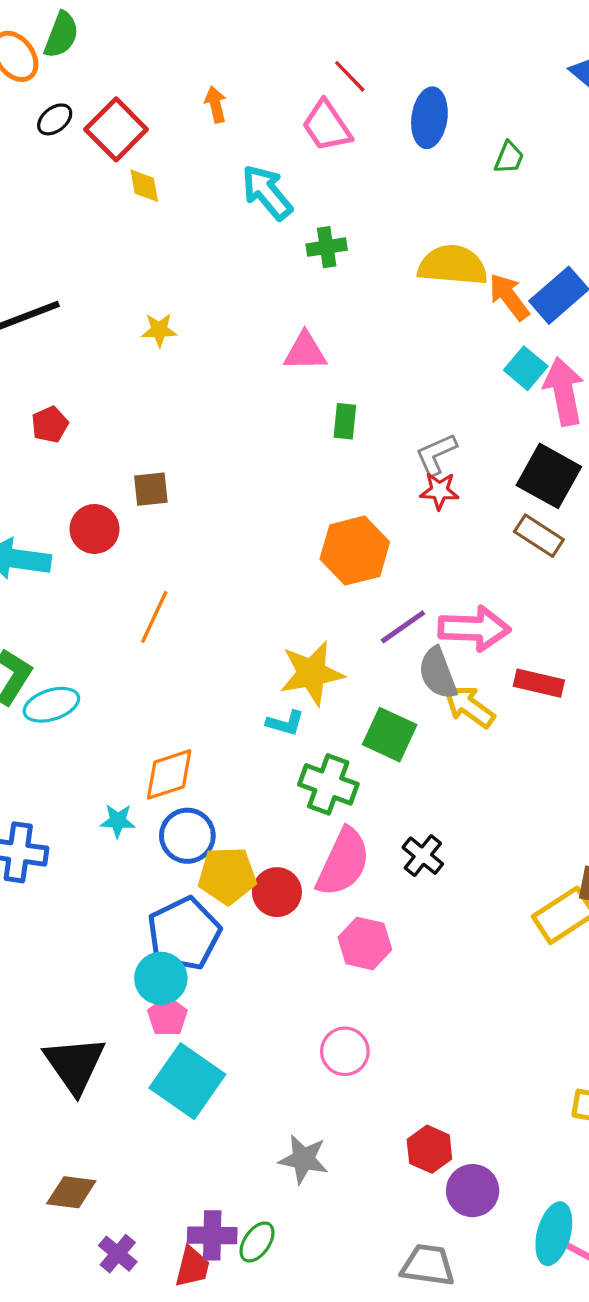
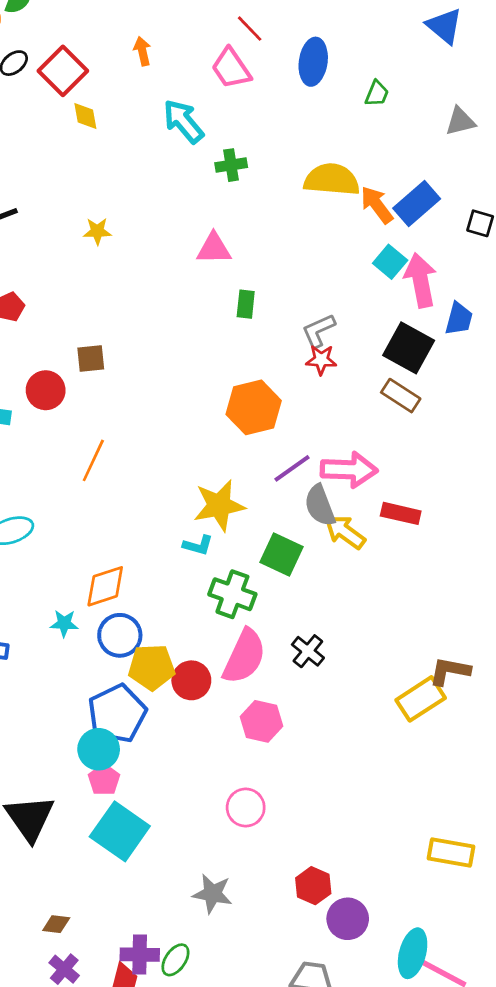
brown diamond: (71, 1192) -> (56, 924), moved, size x0.7

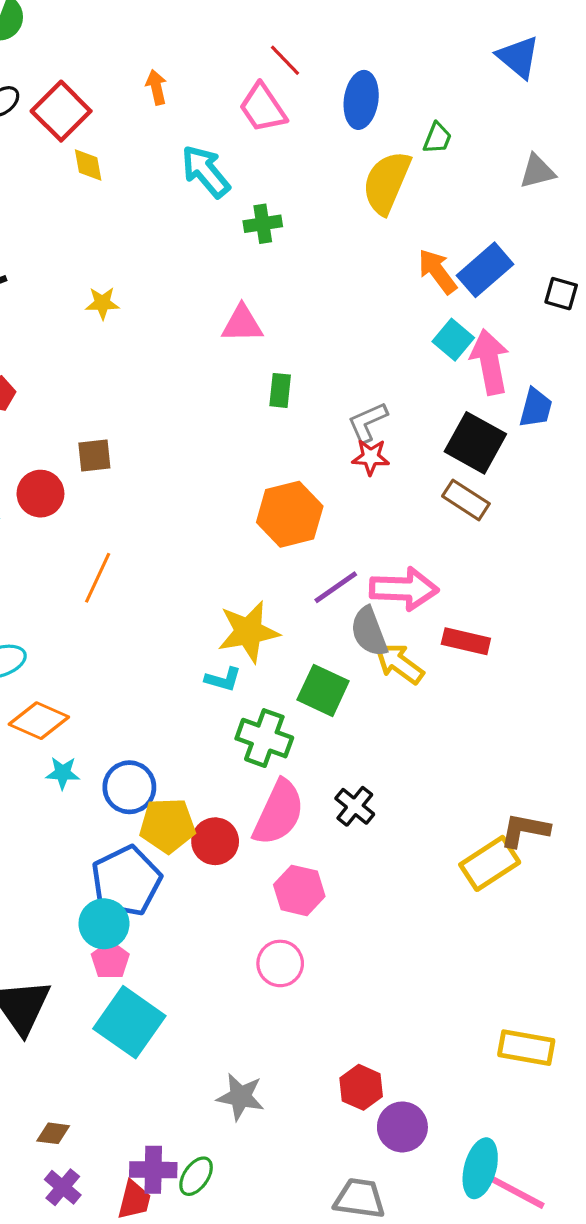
yellow semicircle: (332, 180) -> (387, 182), moved, turned -72
orange diamond: (105, 586) -> (39, 721), moved, turned 42
pink circle: (246, 808) -> (280, 963), moved

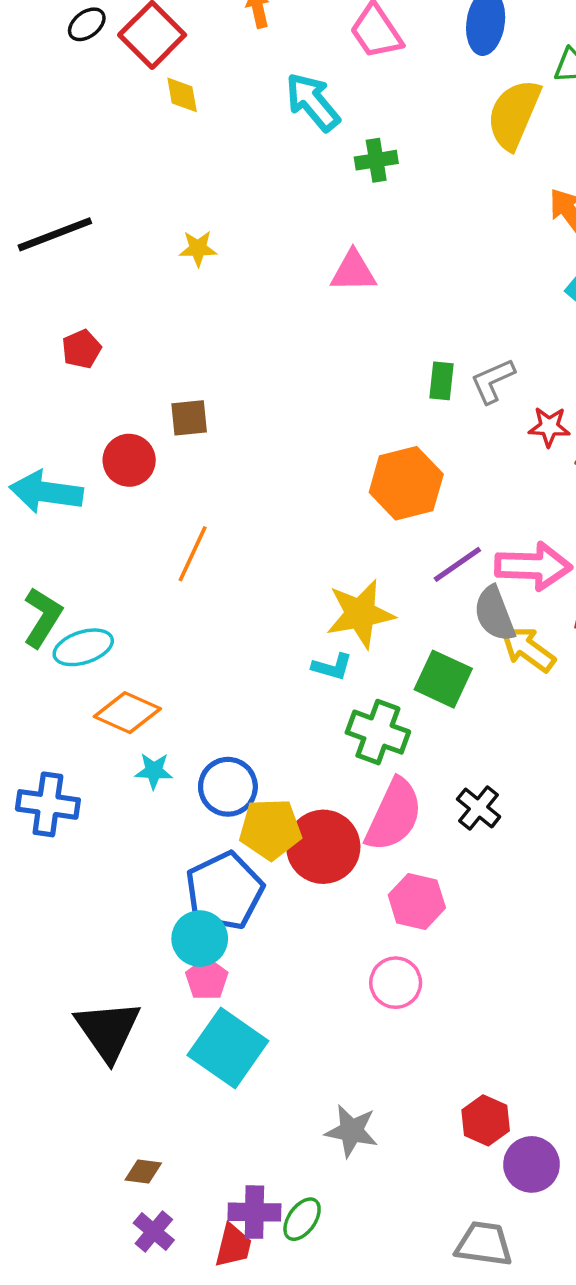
green rectangle: (280, 390) -> (441, 381), moved
red star: (371, 457) -> (549, 427), moved
red circle: (215, 841) -> (323, 847), size x1.4

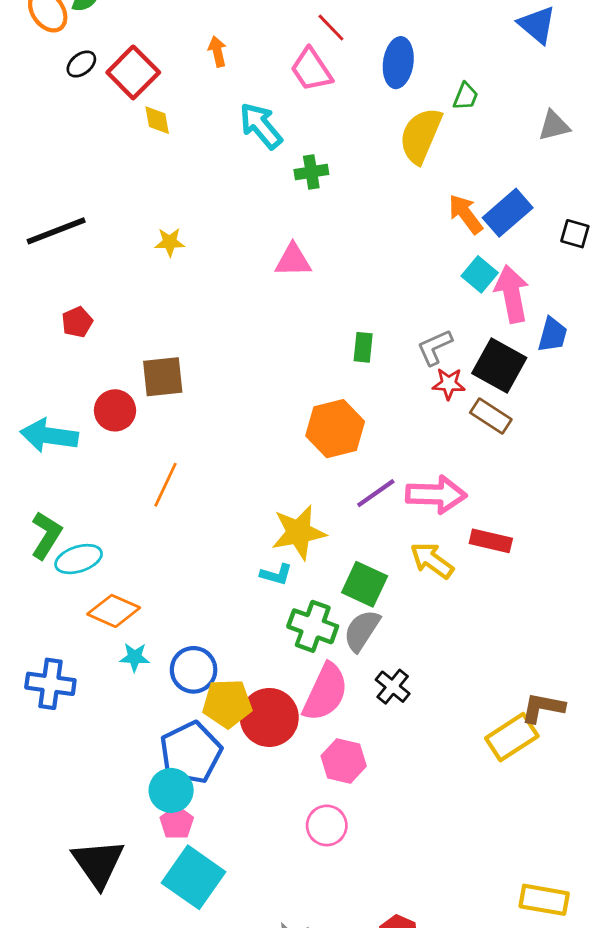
gray L-shape: (493, 381) -> (435, 347), moved
brown square: (189, 418) -> (163, 377), size x1.4
gray semicircle: (494, 614) -> (362, 631), moved, turned 54

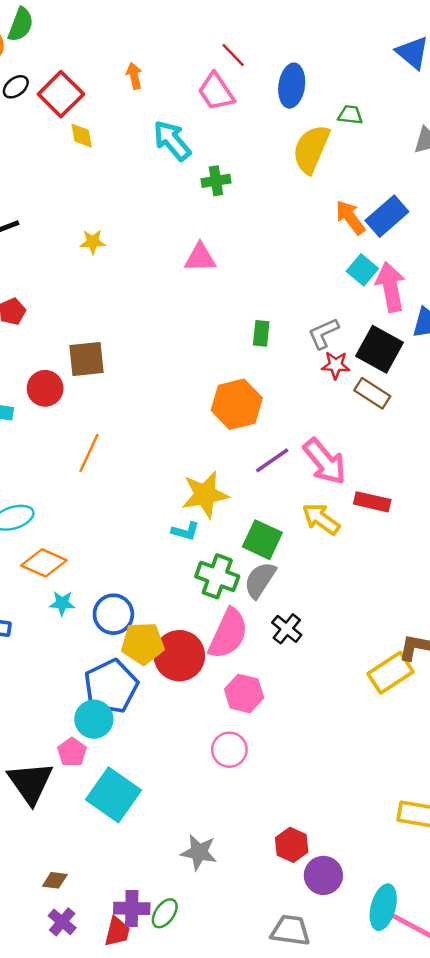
green trapezoid: (466, 96) -> (350, 115), turned -105
pink arrow: (436, 495) -> (325, 462), turned 48
pink pentagon: (177, 823) -> (72, 752), moved

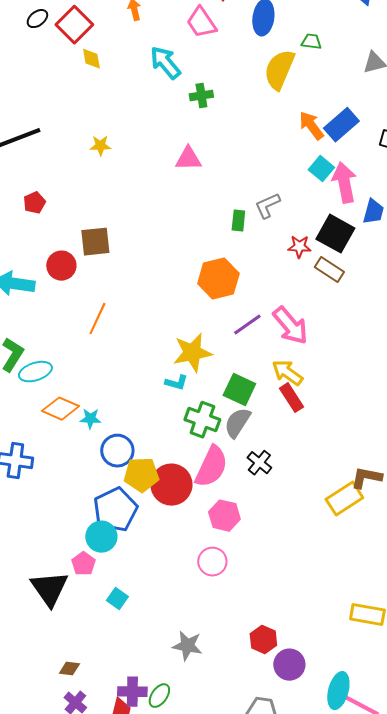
gray L-shape: (323, 333) -> (267, 206), moved
red rectangle: (372, 502) -> (291, 398), moved, turned 44
cyan star: (62, 603) -> (90, 419), moved
cyan square: (113, 795) -> (117, 599), size x0.5

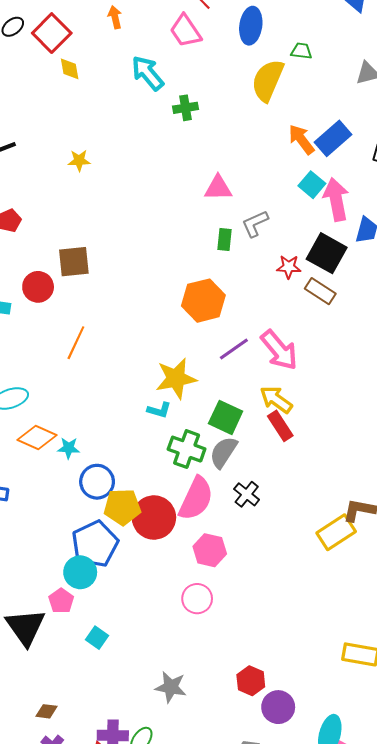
pink triangle: (188, 159) -> (218, 188), moved

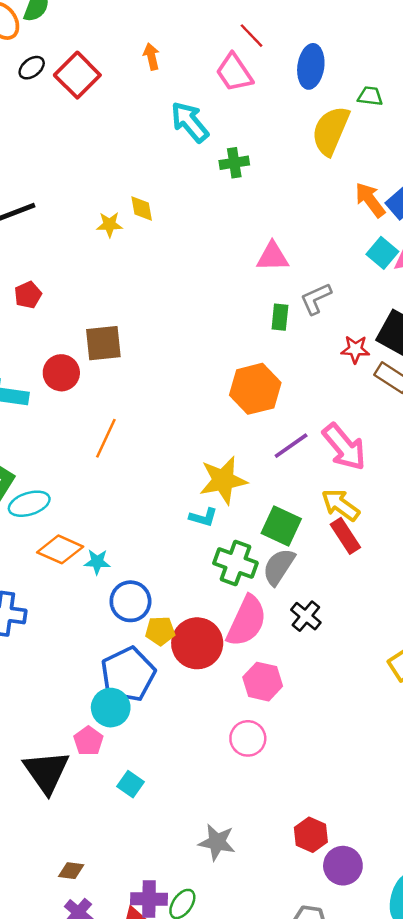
yellow diamond: (70, 69) -> (142, 208), moved
yellow pentagon: (122, 507) -> (160, 631), size x0.7

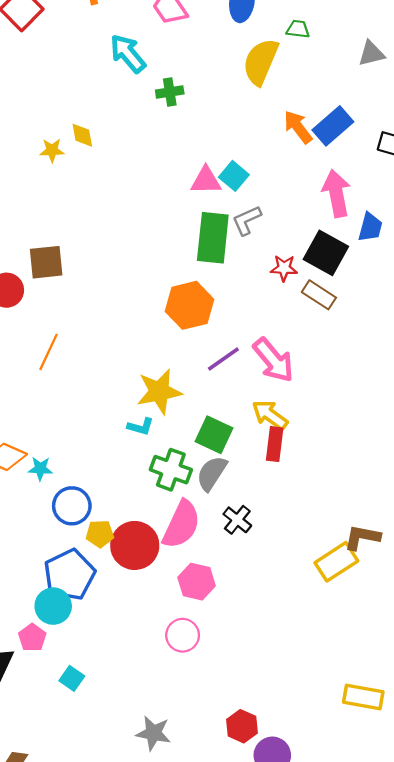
cyan square: (382, 253) -> (234, 176), moved
green rectangle: (280, 317) -> (213, 238), size x2.0
red rectangle: (345, 536) -> (275, 444), turned 40

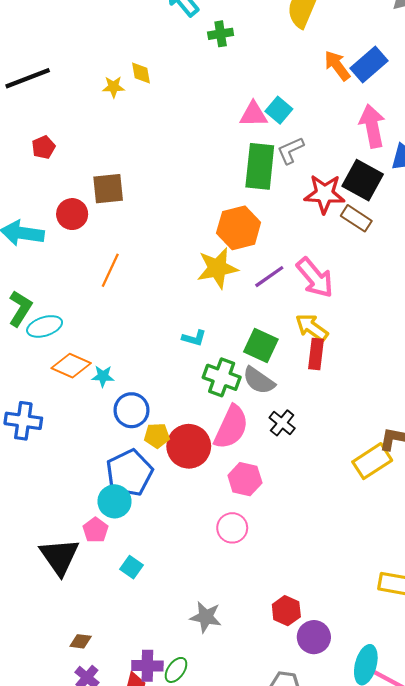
red star: (284, 268) -> (324, 194), size x1.6
yellow star: (159, 392) -> (217, 268), moved
gray semicircle: (212, 473) -> (259, 381), turned -88

